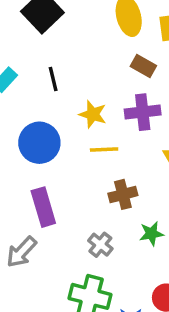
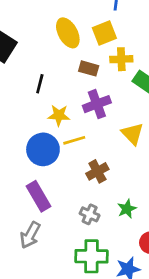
black line: (53, 79) -> (40, 84), moved, turned 42
blue circle: (39, 143) -> (43, 149), moved
green star: (151, 234) -> (127, 209), moved

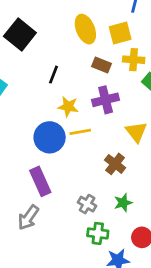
brown cross: (97, 171) -> (115, 164), moved, turned -30
green cross: (91, 256) -> (98, 233), moved, size x0.7

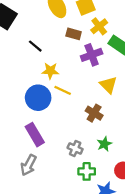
yellow cross: (134, 60) -> (99, 26), turned -35
black line: (53, 75) -> (35, 46), turned -64
purple cross: (106, 100) -> (92, 55), moved
yellow line: (80, 132) -> (63, 90), turned 42

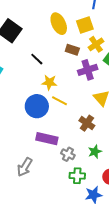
purple rectangle: (35, 135) -> (47, 139), moved, turned -50

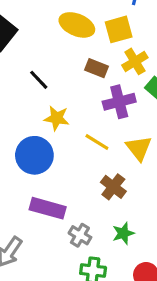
yellow ellipse: (59, 24) -> (77, 25), turned -45
yellow line: (60, 101) -> (97, 142), moved

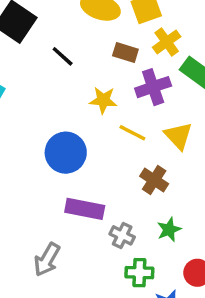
black line: (39, 80) -> (63, 56), moved
yellow star: (57, 118) -> (103, 100), moved

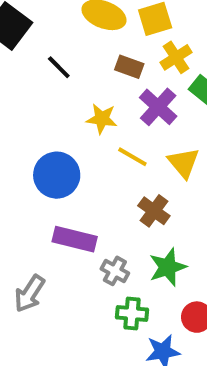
purple cross: (153, 87) -> (158, 107), turned -32
green star: (169, 230) -> (168, 267), size x1.4

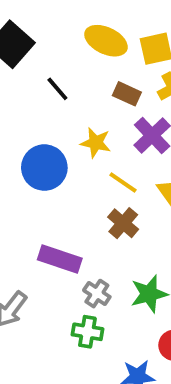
blue circle: (57, 175) -> (44, 168), moved
brown cross: (154, 211) -> (123, 223), moved
green cross: (132, 313) -> (87, 332), moved

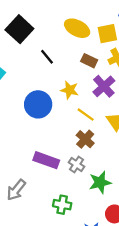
gray cross: (97, 294) -> (77, 164), moved

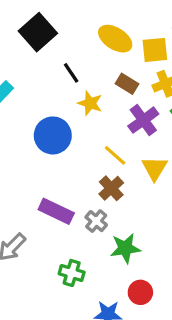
yellow star: (70, 90) -> (90, 103), moved

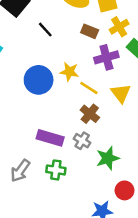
yellow star: (90, 103) -> (69, 72), moved
purple cross: (143, 120) -> (106, 57), turned 30
green cross: (72, 273) -> (56, 170), moved

